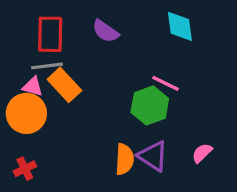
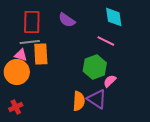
pink line: (166, 83) -> (106, 41), moved
orange rectangle: (64, 85) -> (41, 54), turned 40
pink semicircle: (202, 153) -> (110, 81), moved

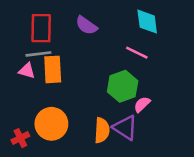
orange circle: (17, 72) -> (51, 124), moved

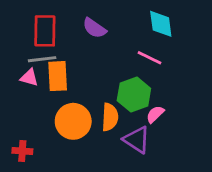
orange circle: (51, 124) -> (73, 121), moved
orange semicircle: (102, 130) -> (110, 117), moved
red cross: (20, 138) -> (22, 151), turned 30

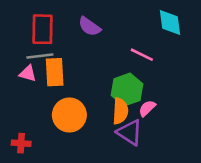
cyan diamond: (161, 24) -> (170, 23), moved
orange semicircle: (110, 117) -> (120, 111), moved

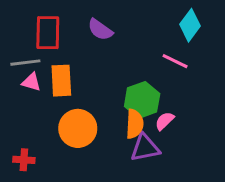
cyan diamond: (170, 23) -> (190, 25), turned 44
pink line: (142, 55) -> (175, 61), moved
gray line: (40, 56) -> (25, 63), moved
purple triangle: (130, 132) -> (145, 148), turned -44

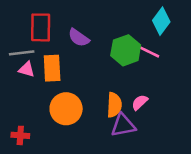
purple semicircle: (100, 30) -> (79, 38), moved
green hexagon: (142, 100) -> (126, 50), moved

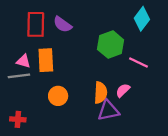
purple semicircle: (79, 38) -> (63, 24), moved
pink line: (149, 52) -> (138, 62), moved
gray line: (22, 53) -> (19, 76), moved
orange circle: (66, 109) -> (58, 96), size x0.7

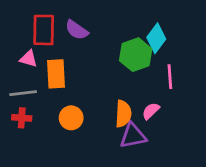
cyan diamond: (142, 19) -> (156, 38), moved
pink triangle: (23, 61) -> (29, 59), moved
pink line: (138, 62) -> (170, 77), turned 60
red cross: (18, 119) -> (22, 118), moved

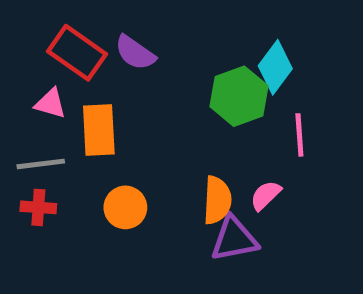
red rectangle: (44, 30) -> (77, 53), turned -56

